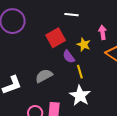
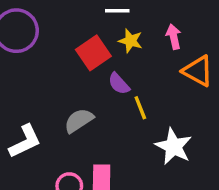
yellow star: (84, 45) -> (130, 41), moved
white star: (80, 96) -> (174, 146), moved

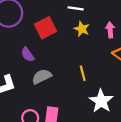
red square: (93, 53) -> (45, 28), moved
purple semicircle: (119, 84) -> (28, 54), moved

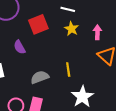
gray semicircle: (42, 76) -> (40, 77), moved

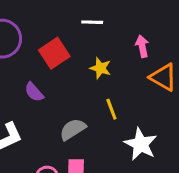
yellow star: (71, 29) -> (100, 68), moved

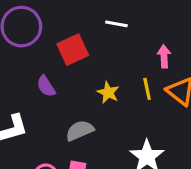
yellow star: (100, 68) -> (108, 92), moved
yellow line: (111, 109) -> (147, 89), moved

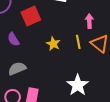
gray semicircle: (80, 131) -> (17, 69), moved

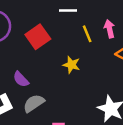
purple semicircle: (13, 39) -> (21, 79), moved
yellow line: (78, 42) -> (87, 34), moved

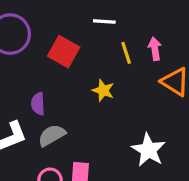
red square: (38, 37) -> (64, 52), turned -30
purple semicircle: (21, 79) -> (38, 104), turned 36

